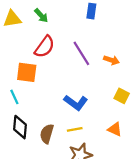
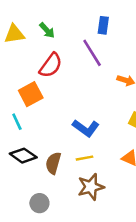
purple line: (81, 53) -> (92, 53), moved
orange square: (27, 72) -> (31, 94), turned -35
black diamond: (20, 127) -> (23, 156), turned -60

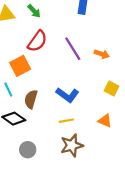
purple line: (92, 53) -> (73, 49), moved
brown semicircle: (53, 163) -> (31, 99), moved
gray circle: (39, 203) -> (28, 150), moved

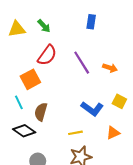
blue L-shape: (67, 95) -> (92, 109), moved
orange triangle: (105, 121) -> (113, 133), turned -48

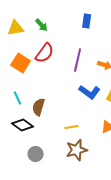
purple line: (82, 63) -> (78, 60), turned 45
orange square: (30, 79) -> (21, 63), moved, turned -30
blue L-shape: (92, 109) -> (90, 92), moved

